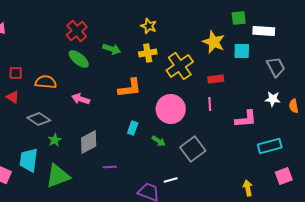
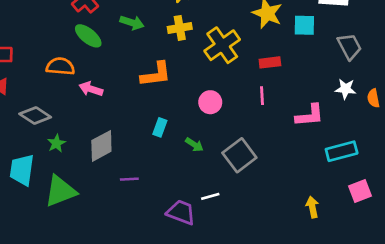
orange semicircle: (46, 82) -> (60, 66), moved
pink circle: (171, 109) -> (210, 102), size x0.6

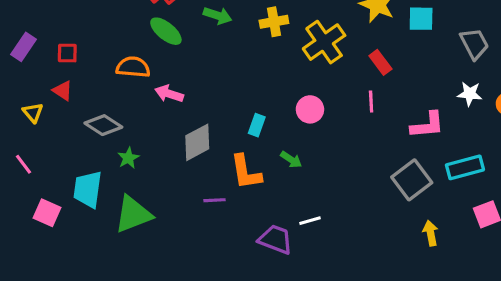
red rectangle: (270, 62) -> (380, 62), turned 60
orange L-shape: (156, 74) -> (246, 172), moved, turned 88
cyan rectangle: (160, 127) -> (257, 125), moved
gray diamond: (101, 146) -> (197, 142), moved
gray square: (239, 155) -> (412, 180), moved

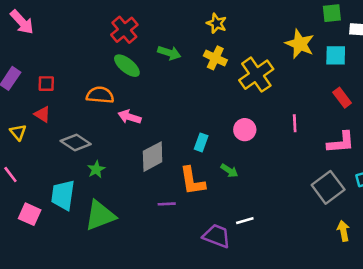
yellow cross: (274, 22) -> (215, 58), turned 35
red rectangle: (380, 62) -> (342, 98), moved

